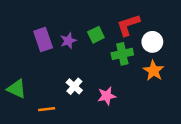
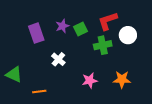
purple star: (68, 41) -> (62, 26), moved
orange star: (154, 71) -> (122, 79), moved, turned -30
white cross: (74, 86) -> (58, 59), moved

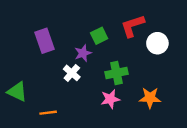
purple star: (62, 26) -> (83, 53), moved
green cross: (103, 45) -> (116, 73), moved

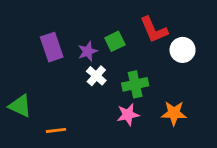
red L-shape: (133, 26) -> (154, 30), turned -95
purple star: (83, 53) -> (88, 51), moved
white cross: (72, 73) -> (96, 76), moved

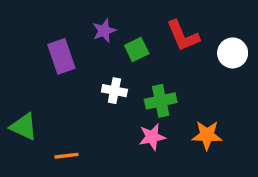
white circle: (183, 50) -> (233, 53), moved
purple star: (88, 51) -> (104, 31), moved
white cross: (96, 76) -> (114, 91), turned -30

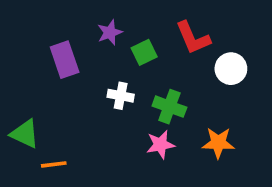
white circle: (233, 53) -> (231, 69), moved
green cross: (161, 101) -> (169, 107), turned 32
orange line: (67, 156) -> (54, 164), moved

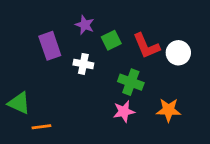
purple star: (110, 32) -> (85, 25), turned -30
red L-shape: (193, 38) -> (146, 46), moved
white cross: (121, 96) -> (83, 64), moved

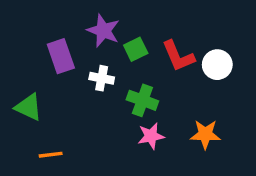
purple star: (85, 25) -> (103, 31), size x1.4
green cross: (131, 82) -> (142, 100), moved
green triangle: (19, 103) -> (29, 107), moved

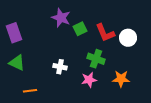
purple rectangle: (61, 56) -> (14, 33), moved
white cross: (102, 78) -> (60, 67), moved
green cross: (142, 100) -> (96, 59), moved

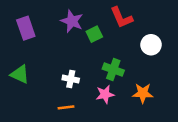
purple rectangle: (14, 33) -> (26, 28), moved
red L-shape: (105, 33) -> (121, 18), moved
orange line: (30, 91) -> (66, 107), moved

